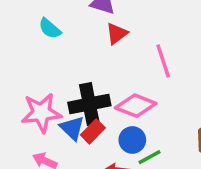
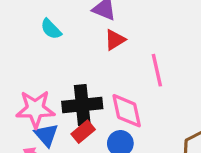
pink diamond: (136, 106) -> (127, 111), turned 51
blue triangle: (72, 128) -> (46, 135), moved

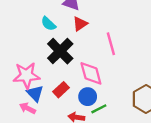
cyan semicircle: (51, 29) -> (48, 24), moved
black cross: (82, 105) -> (60, 51), moved, turned -36

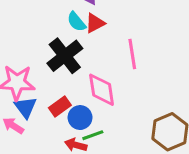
cyan semicircle: (48, 24) -> (76, 22), moved
blue circle: (88, 97) -> (80, 118), moved
green line: (99, 109) -> (93, 135), moved

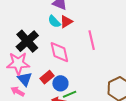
black cross: (65, 56) -> (27, 41), moved
pink diamond: (102, 90) -> (59, 52), moved

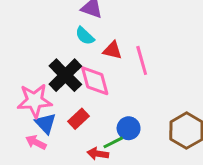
red triangle: (66, 22) -> (112, 50), moved, turned 48
black cross: (27, 41) -> (65, 75), moved
blue circle: (60, 83) -> (129, 128), moved

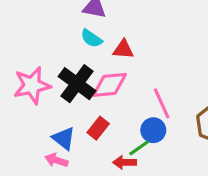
pink line: (142, 60) -> (162, 103), moved
pink diamond: (95, 81) -> (109, 85), turned -72
pink star: (35, 101) -> (32, 85), moved

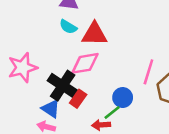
red triangle: (123, 49) -> (94, 34), size x1.5
black cross: (77, 84) -> (63, 86), moved
pink line: (162, 103) -> (148, 72), moved, turned 45

